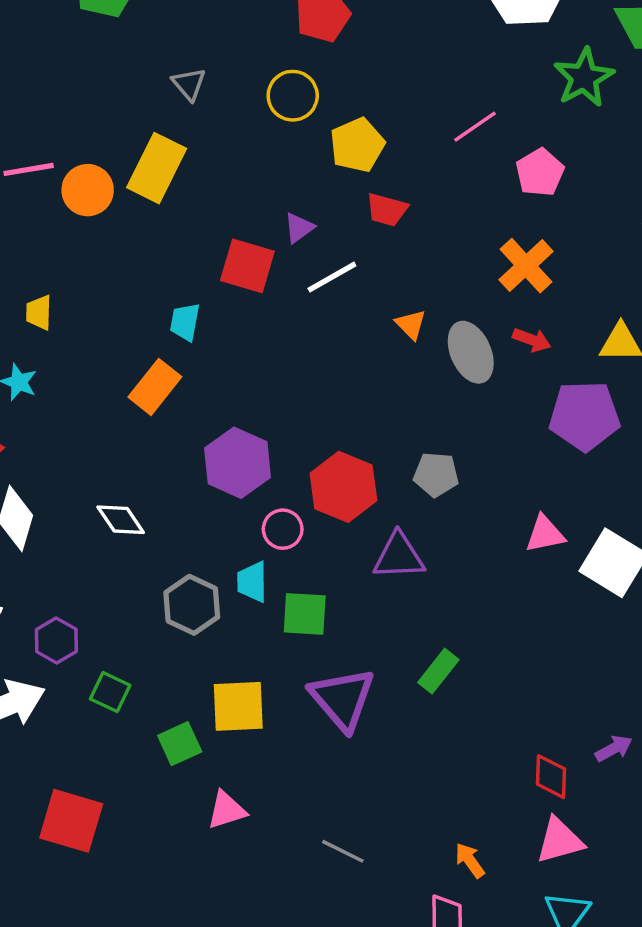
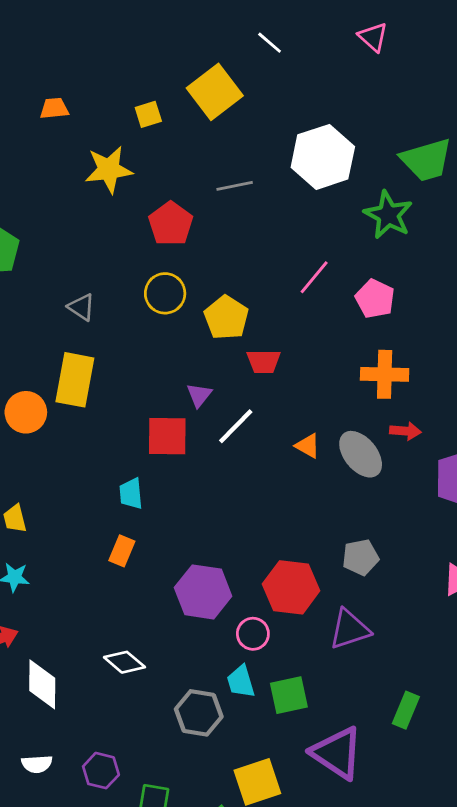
orange cross: (526, 266) -> (385, 374), turned -30
orange rectangle: (155, 387) -> (122, 551), size x0.7

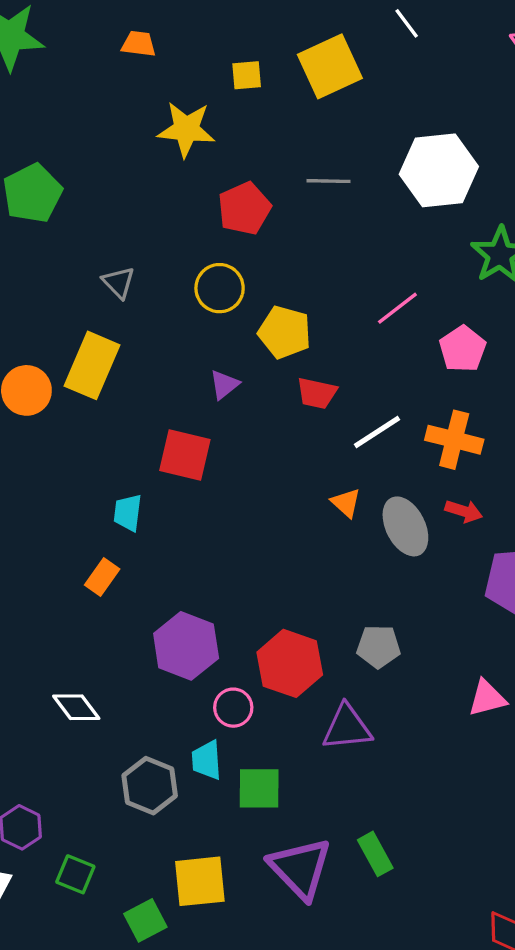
yellow pentagon: (226, 318) -> (285, 332), turned -30
purple triangle: (199, 395) -> (224, 385), moved
white line: (236, 426) -> (377, 432), moved
green rectangle: (406, 710) -> (375, 854), moved, turned -64

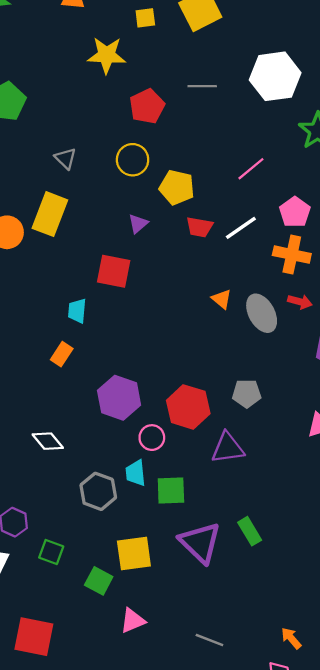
pink pentagon: (463, 349) -> (295, 212), moved
white line: (377, 432) -> (241, 228), moved
green square: (145, 920) -> (99, 581), turned -32

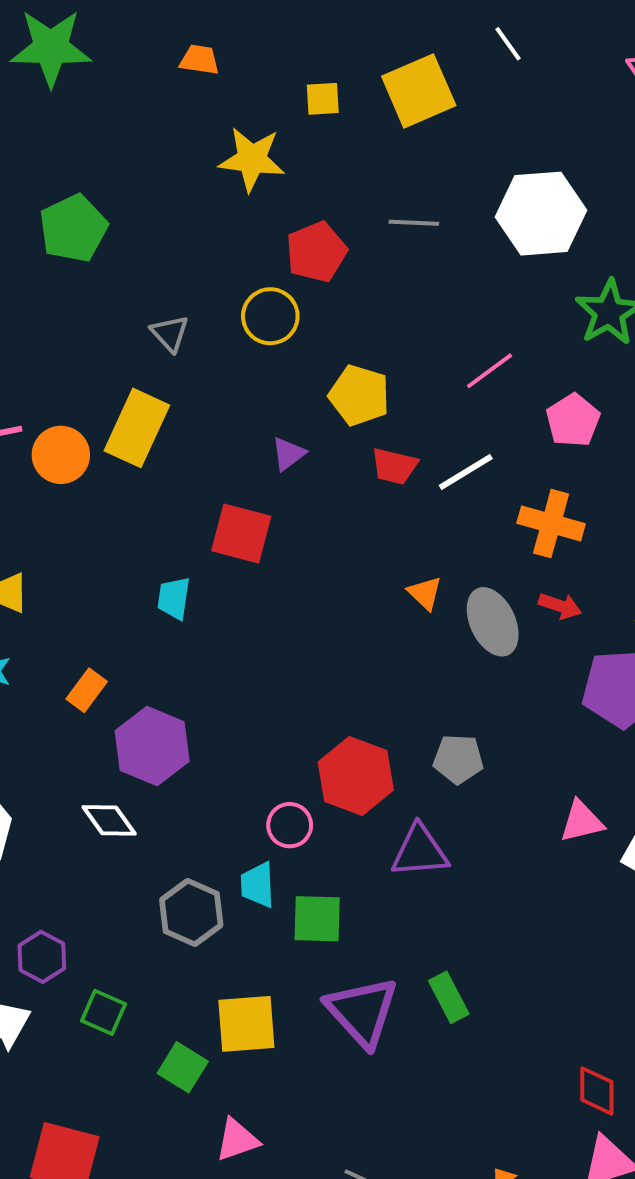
yellow circle: (133, 160) -> (270, 316), moved
pink pentagon: (295, 212) -> (573, 420), moved
orange rectangle: (62, 354) -> (87, 690), moved
purple hexagon: (119, 398) -> (152, 746), moved

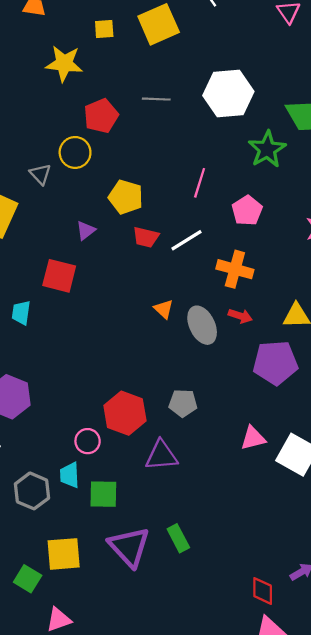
gray triangle: (170, 333) -> (40, 174), moved
pink line: (489, 371) -> (200, 183), turned -36

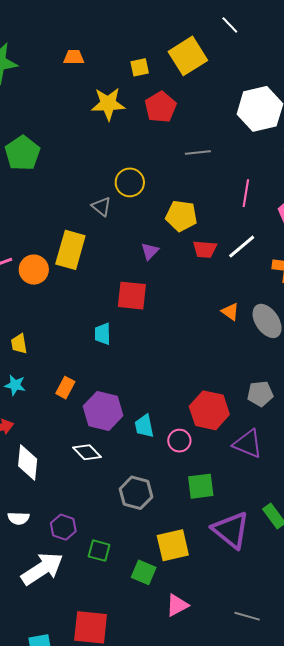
gray line: (156, 99) -> (198, 152), moved
red pentagon: (101, 116) -> (160, 107), moved
purple triangle: (161, 455) -> (248, 444), turned 36
cyan trapezoid: (70, 475) -> (144, 426), moved

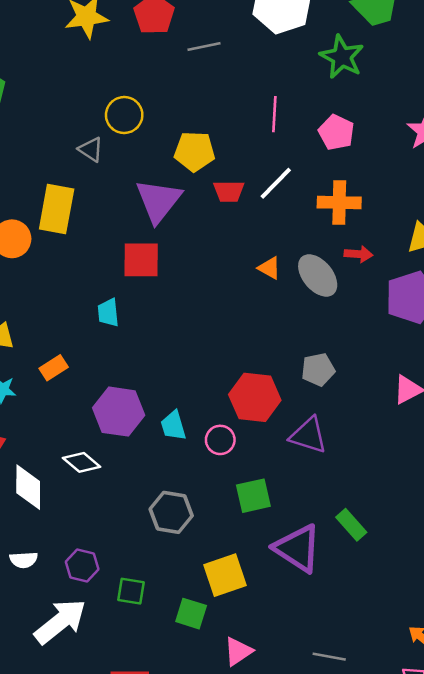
gray line: (198, 152) -> (204, 46), moved
purple triangle: (150, 251) -> (158, 201), size x2.0
orange rectangle: (65, 388) -> (54, 368), moved, turned 35
white diamond: (87, 452) -> (82, 462), moved

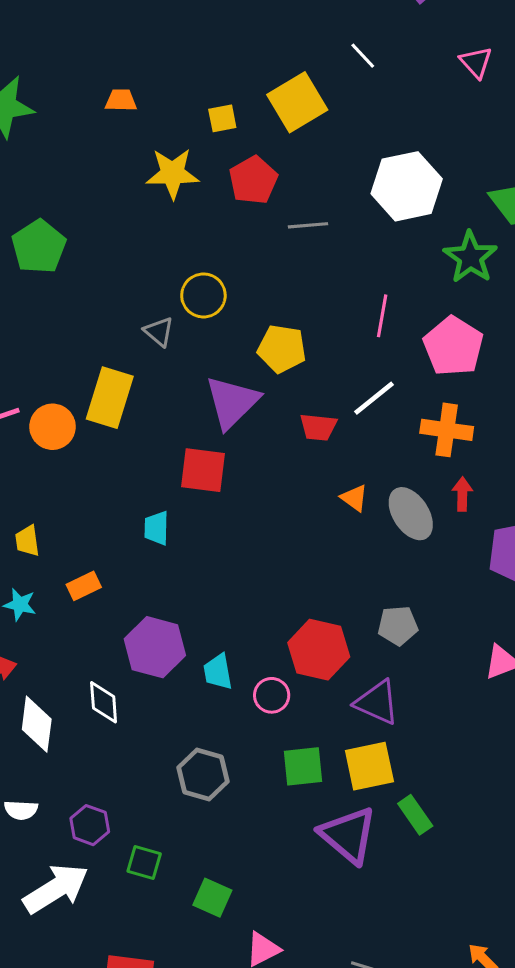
pink pentagon: (336, 132) -> (453, 346), size x1.4
red trapezoid: (229, 191) -> (318, 427), moved
red arrow: (358, 254) -> (462, 494), turned -100
white diamond: (82, 462) -> (104, 702), turned 39
yellow square: (225, 575) -> (369, 766), moved

